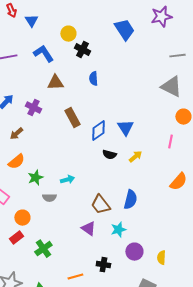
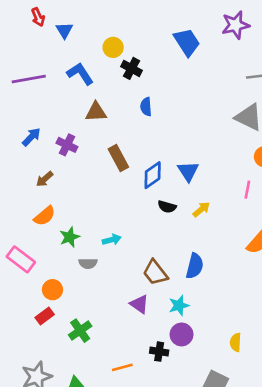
purple circle: (134, 252) -> (182, 334), moved

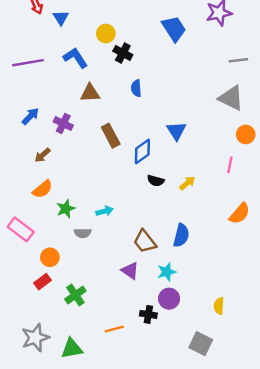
blue triangle: (188, 171) -> (176, 131), moved

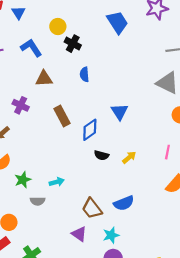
pink line: (230, 165) -> (167, 152), moved
blue semicircle: (181, 235) -> (124, 203), turned 54

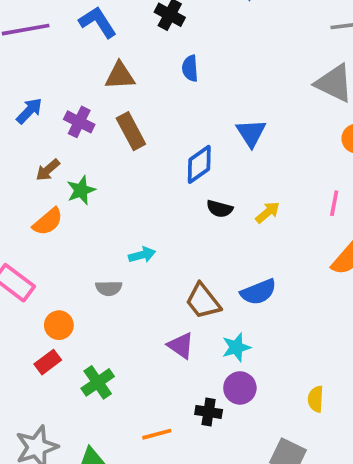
brown rectangle: (62, 116) -> (131, 131), moved
green star: (23, 180) -> (81, 190), moved

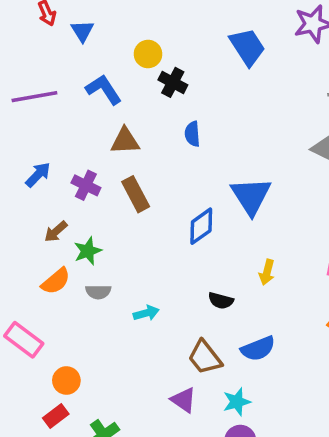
blue triangle: (251, 133) -> (251, 196), size x1.4
black semicircle: (220, 209) -> (221, 301), moved
yellow arrow: (268, 212) -> (267, 272), turned 145
gray semicircle: (109, 288) -> (98, 292), moved

